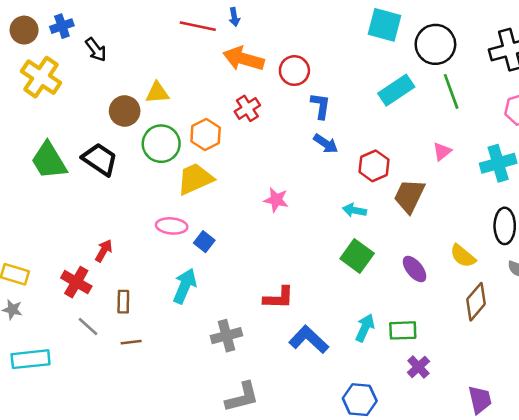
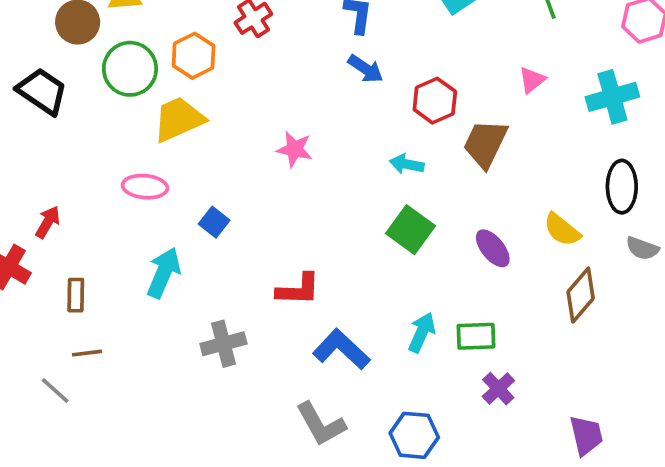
blue square: (204, 242) -> (214, 222), moved
gray line: (88, 326) -> (55, 390), moved
gray L-shape: (242, 397) -> (321, 424), moved, turned 75

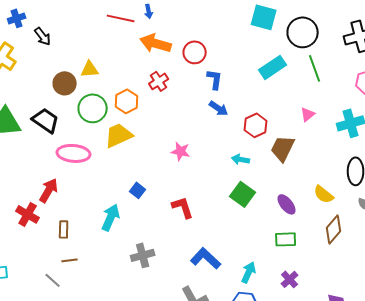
pink ellipse: (145, 187) -> (74, 153), moved, size x1.4
red arrow: (48, 222) -> (49, 190), size x1.4
red L-shape: (298, 289) -> (183, 207), moved, turned -110
cyan arrow: (422, 332) -> (249, 272), moved
green rectangle: (476, 336) -> (286, 239), moved

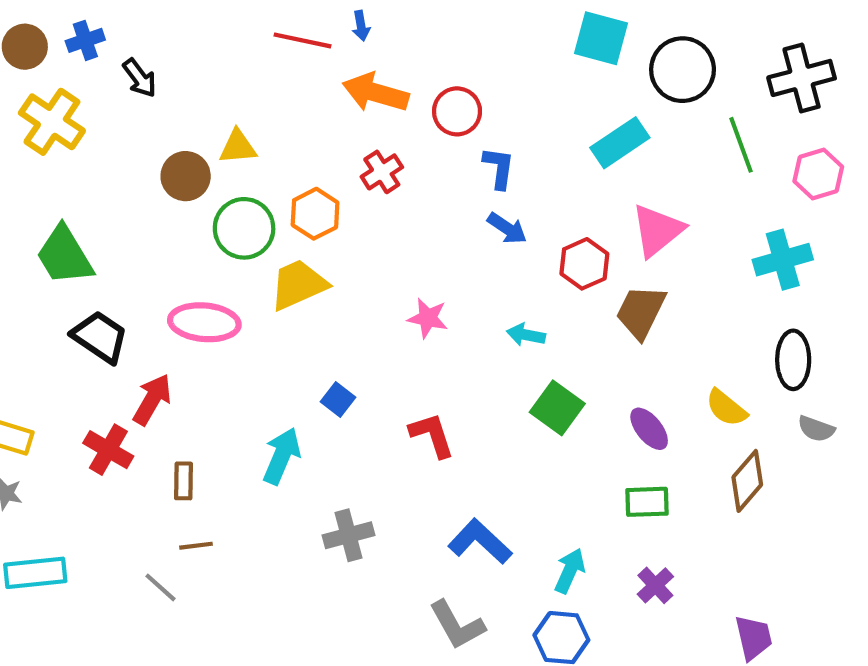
green line: (315, 68) -> (741, 145), moved
pink triangle: (308, 114) -> (657, 230), moved, size x1.8
black trapezoid: (46, 120) -> (100, 337), moved
cyan arrow: (241, 159) -> (526, 335), moved

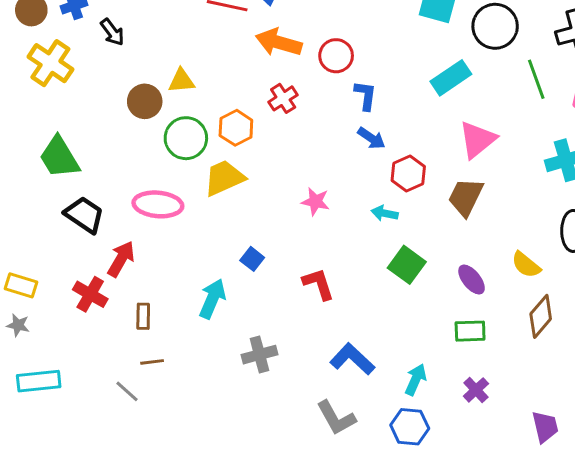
red hexagon: (584, 264) -> (408, 173), moved

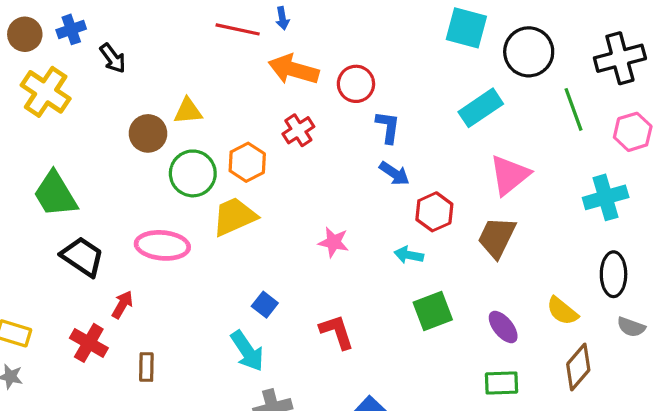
red arrow: (121, 259) -> (122, 305), size x0.7
green square: (407, 265) -> (433, 311), turned 33
cyan arrow: (212, 299) -> (247, 351), moved, turned 123

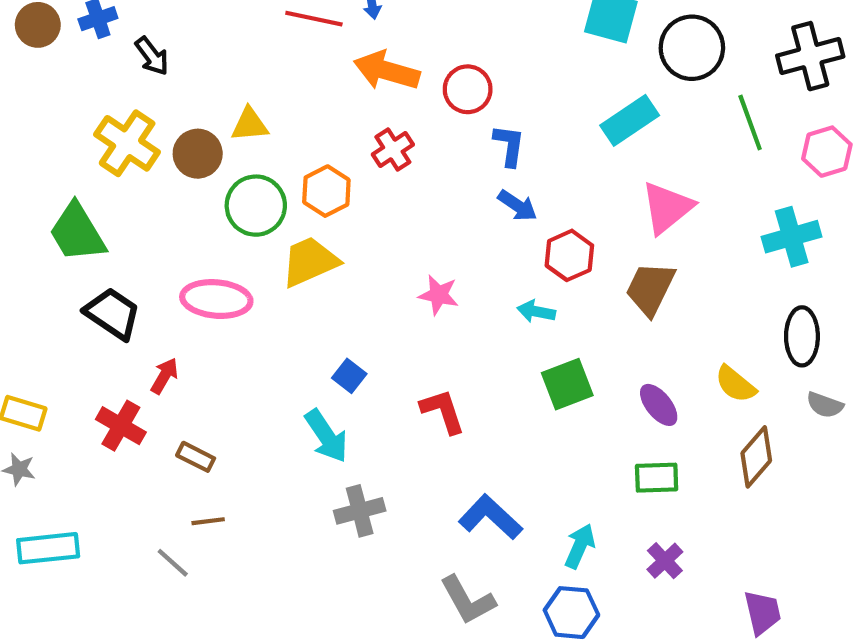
yellow cross: (46, 92) -> (127, 143), moved
brown rectangle: (146, 367) -> (196, 457), turned -64

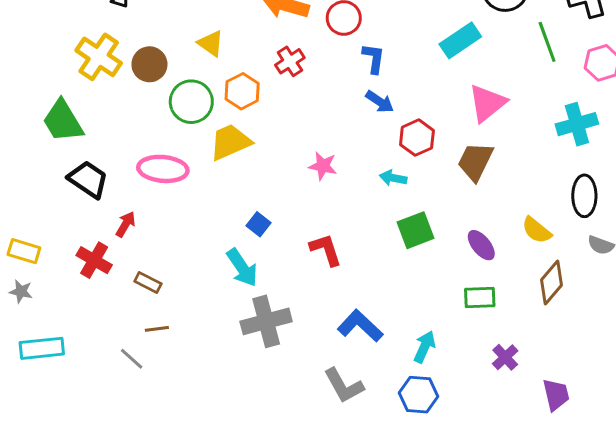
yellow triangle: (250, 125) -> (211, 43), moved, turned 40
gray cross: (360, 511) -> (266, 321), size x1.4
purple cross: (665, 561) -> (505, 357), moved

